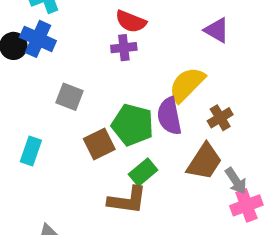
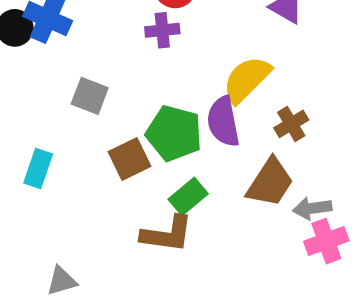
gray arrow: (236, 181) -> (312, 208), turned 116

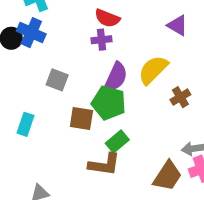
purple semicircle: (223, 122) -> (116, 77), moved, turned -144
brown square: (130, 159) -> (81, 119), turned 35
brown trapezoid: (270, 183) -> (167, 176), moved

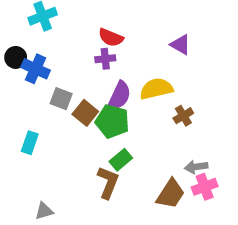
blue cross: (31, 33) -> (36, 69), moved
yellow semicircle: (153, 70) -> (156, 89), turned 32
brown square: (81, 119) -> (85, 113), moved, turned 30
brown L-shape: (104, 164) -> (108, 183), turned -76

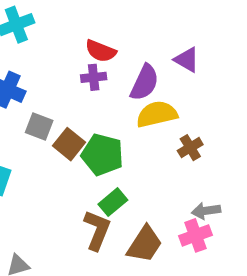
purple semicircle: (119, 96) -> (145, 83), moved
pink cross: (205, 187) -> (195, 235), moved
brown trapezoid: (171, 194) -> (145, 244), moved

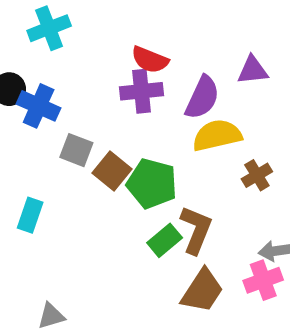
purple triangle: (187, 60) -> (253, 70), turned -36
purple cross: (94, 77) -> (141, 91), size x1.4
brown L-shape: (97, 230) -> (196, 230), moved

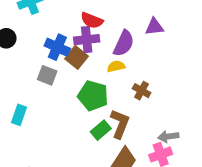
blue cross: (39, 106) -> (57, 47), moved
yellow semicircle: (217, 135) -> (116, 66), moved, size x0.6
brown square: (112, 171) -> (76, 57), moved
brown cross: (257, 175) -> (142, 91), moved, turned -30

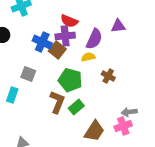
gray square: (47, 75) -> (28, 74), moved
brown L-shape: (120, 124) -> (57, 102), moved

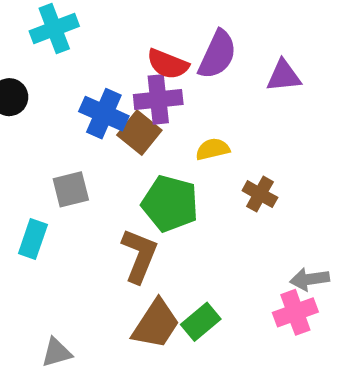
purple semicircle: (94, 39) -> (217, 55), moved
gray square: (28, 74) -> (71, 189), turned -35
green rectangle: (76, 107) -> (201, 322), moved
brown trapezoid: (94, 131) -> (156, 324), moved

